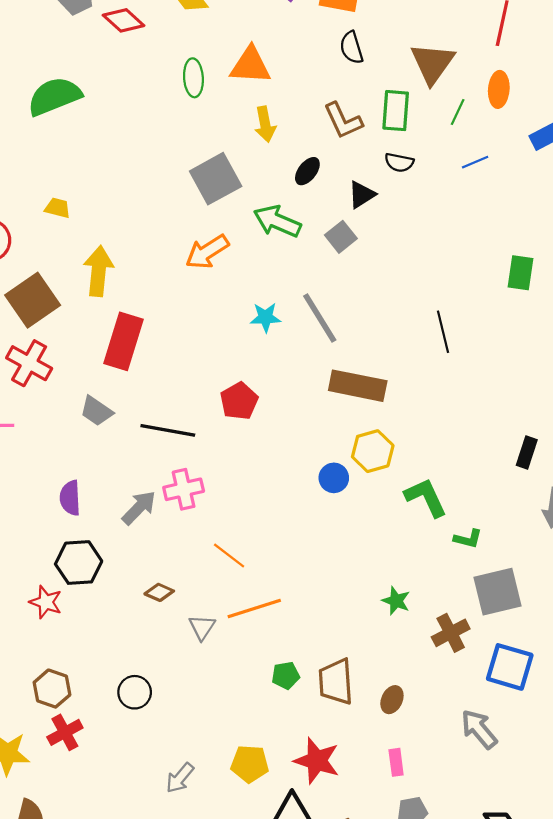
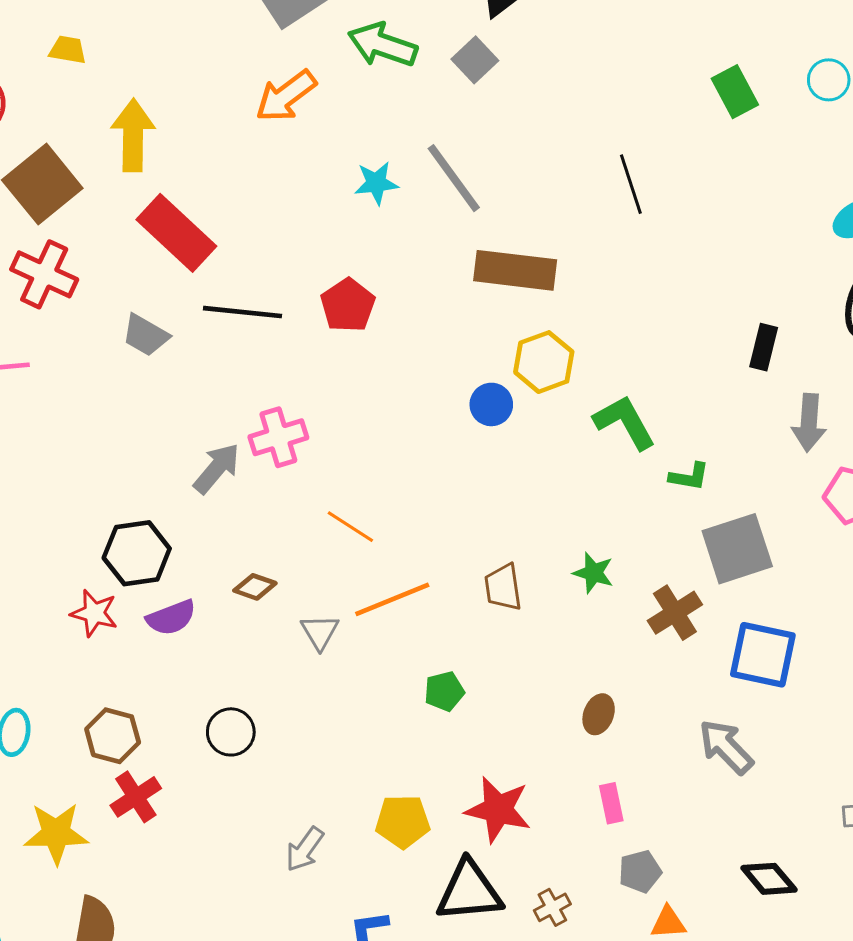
green rectangle: (520, 273) -> (735, 92), turned -32
red rectangle: (123, 341) -> (176, 233), turned -60
black line: (168, 430) -> (242, 312), moved
purple semicircle: (70, 498) -> (171, 618), moved, turned -104
brown trapezoid: (336, 682) -> (503, 587), moved, size x0.7

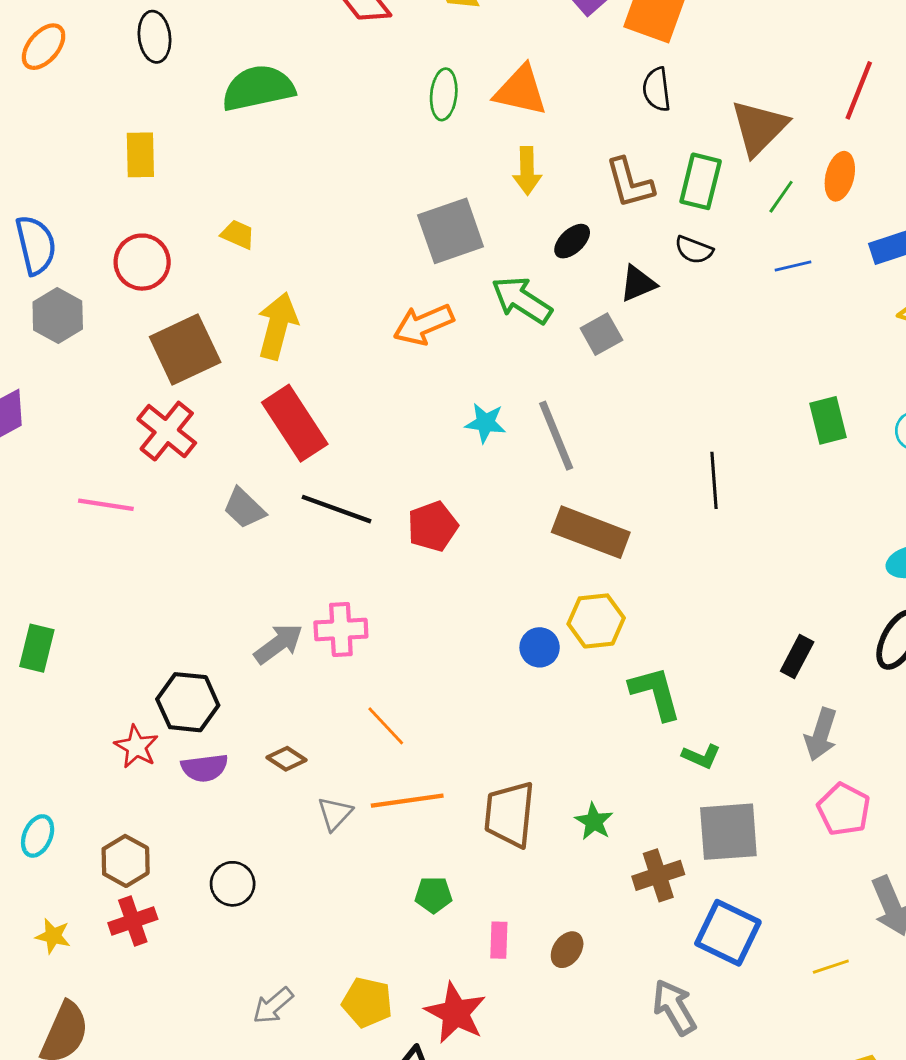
brown trapezoid: (503, 587) -> (510, 814), size x1.5
pink rectangle: (611, 803) -> (499, 940), moved
yellow star: (56, 833) -> (53, 936), size x0.6

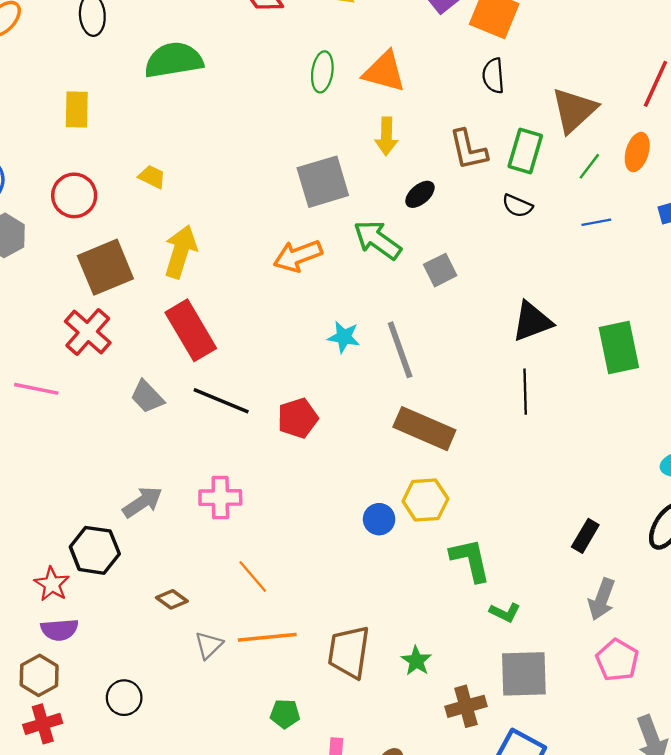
black triangle: (638, 284) -> (532, 321), moved, size x1.4
green rectangle: (828, 420) -> (619, 347), size x1.4
gray arrow: (279, 644) -> (142, 502), moved
purple semicircle: (205, 768) -> (59, 630), moved

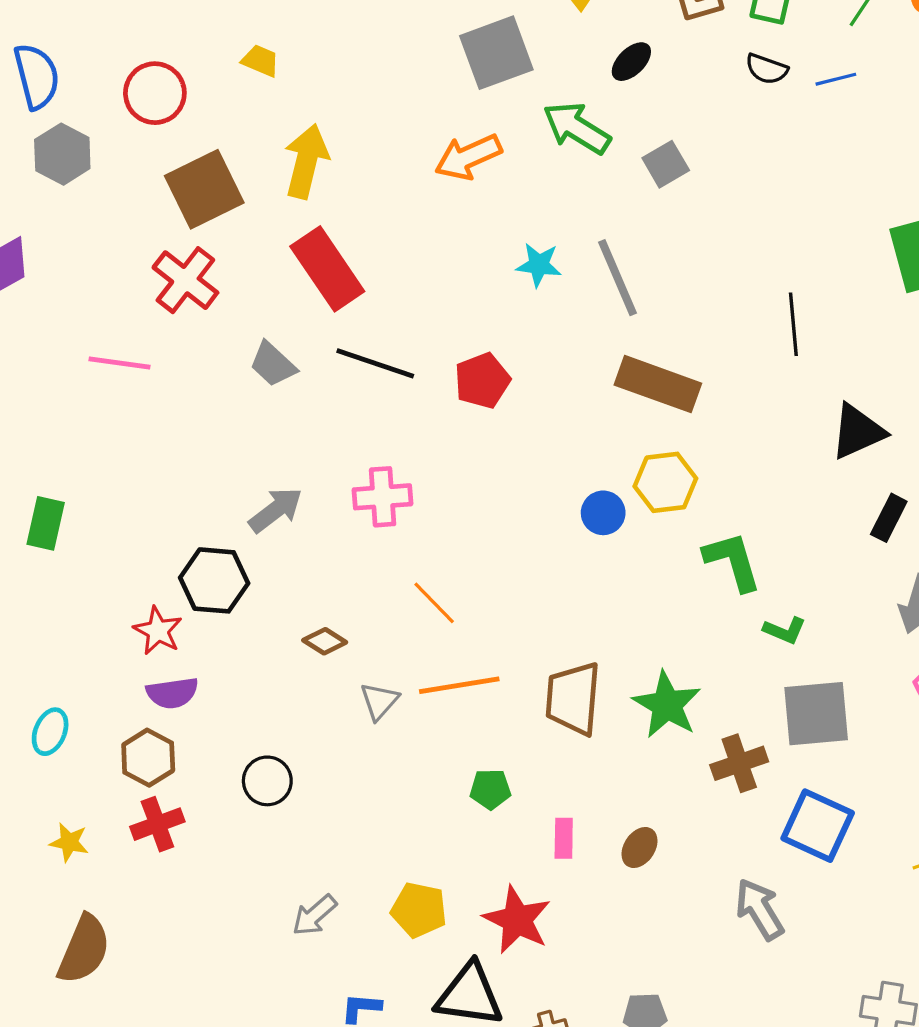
blue line: (596, 222) -> (836, 79), moved
black triangle: (532, 321) -> (858, 432), moved
green star: (416, 661) -> (667, 705), size x1.6

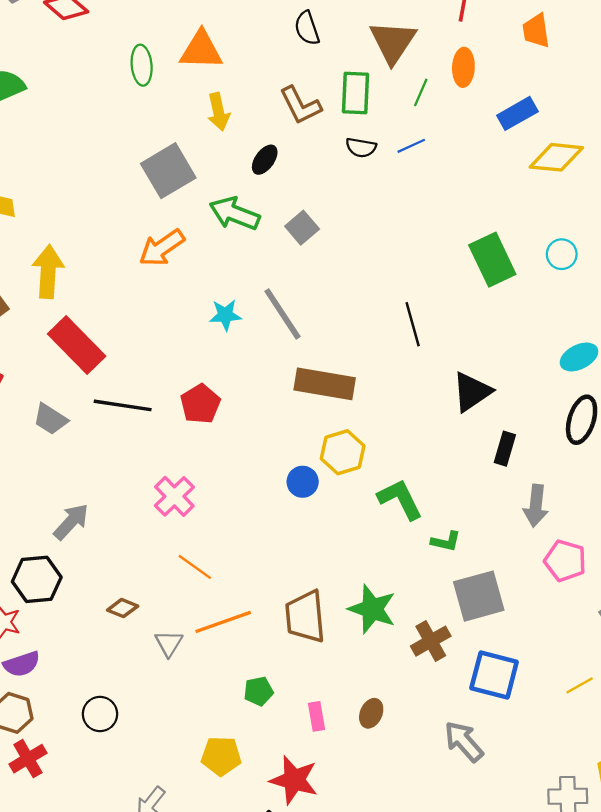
pink cross: (383, 497) -> (174, 496), moved, turned -30
yellow pentagon: (419, 910) -> (221, 756), moved

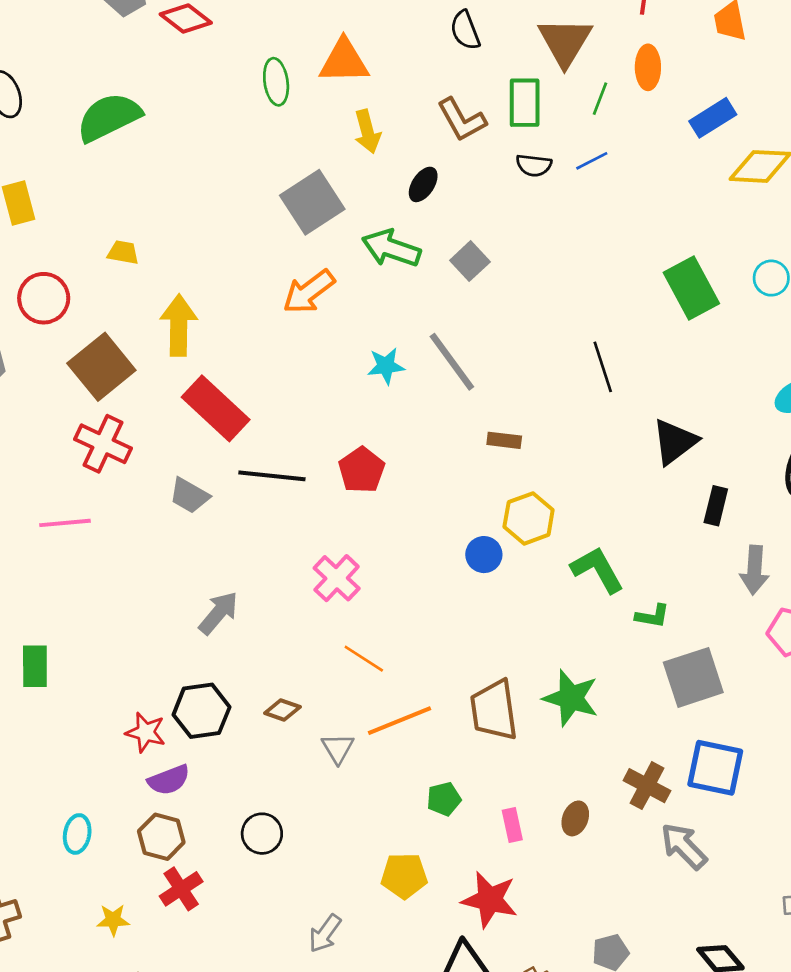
brown rectangle: (325, 384) -> (504, 440), size x0.5
black hexagon: (37, 579) -> (201, 711), moved
brown cross: (431, 641) -> (647, 786), moved, turned -30

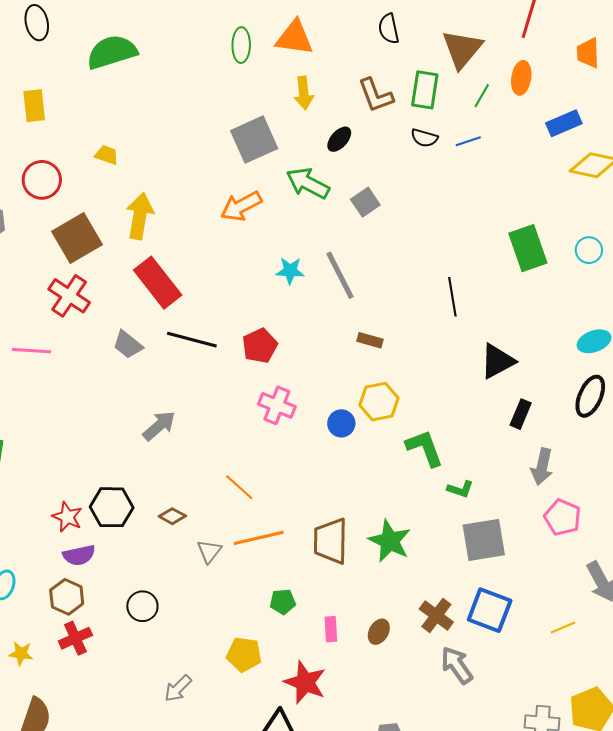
pink cross: (337, 578) -> (277, 405), moved, turned -30
gray arrow: (219, 613) -> (159, 426), moved

